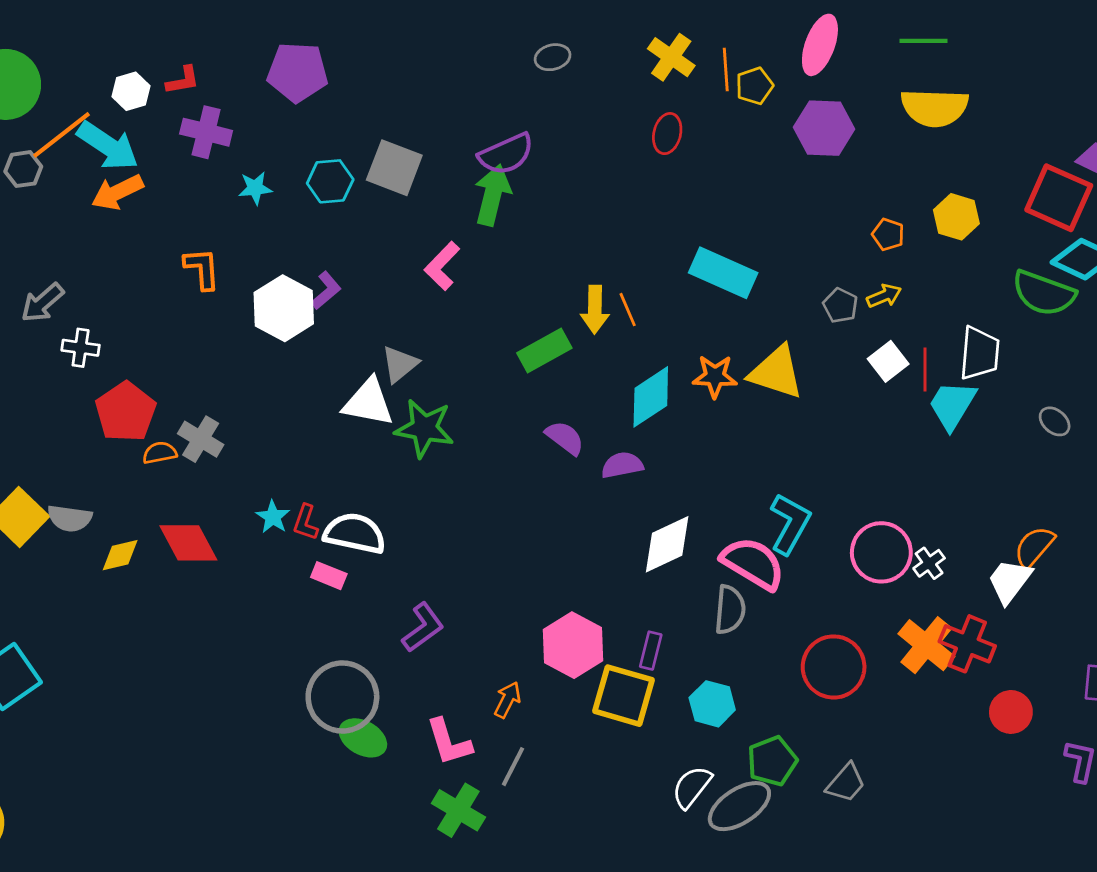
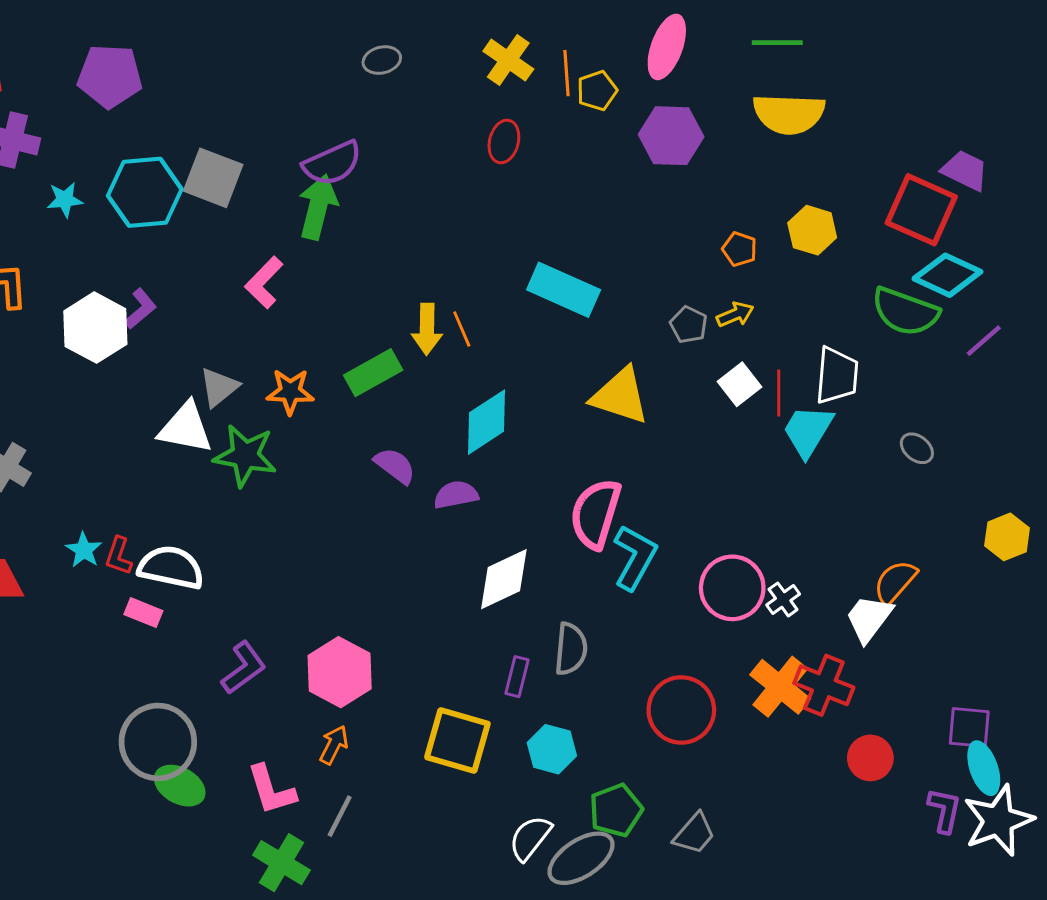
cyan hexagon: (330, 181) -> (145, 192), size x1.5
orange star: (715, 376) -> (290, 392), moved
pink semicircle: (753, 563) -> (596, 514), moved, turned -104
pink hexagon: (573, 645) -> (340, 672), moved
purple rectangle: (651, 651) -> (517, 677), moved

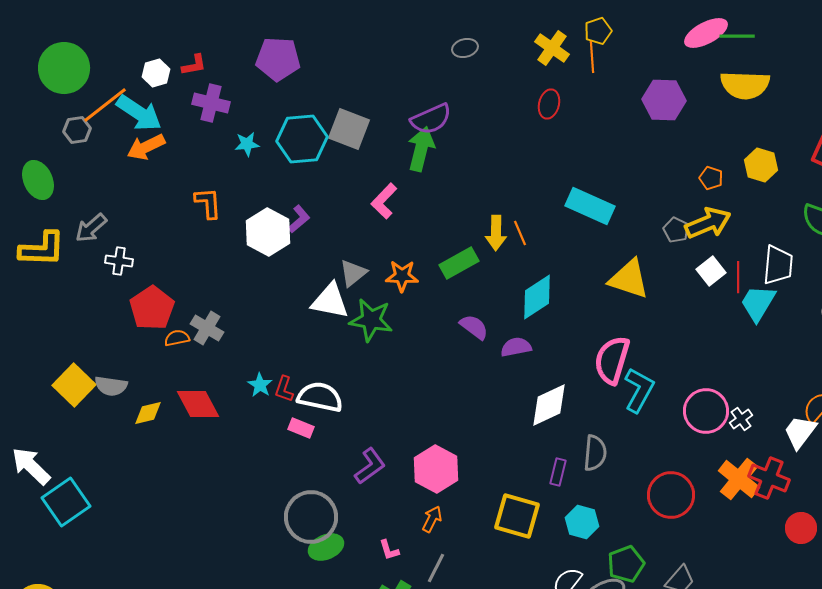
pink ellipse: (667, 47) -> (706, 33), moved, turned 42
yellow pentagon: (597, 91) -> (598, 31), moved
yellow arrow: (735, 314) -> (708, 223), size x1.8
green ellipse: (180, 786) -> (326, 547), turned -52
pink L-shape: (271, 790) -> (389, 550), size x0.6

